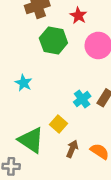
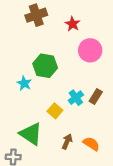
green hexagon: (53, 40) -> (45, 66), moved
yellow square: (58, 124) -> (55, 111), moved

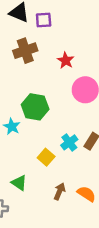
green triangle: (31, 134) -> (19, 183), size x0.6

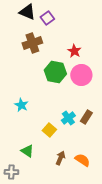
purple square: (44, 20) -> (47, 18), turned -32
red star: (66, 60) -> (74, 51), moved
green hexagon: (35, 107) -> (55, 72), moved

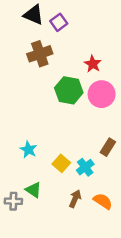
cyan star: (21, 105) -> (28, 150), moved
cyan cross: (68, 118) -> (85, 167), moved
gray cross: (11, 172) -> (13, 201), moved

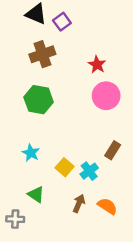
green hexagon: (69, 90) -> (39, 100), moved
gray cross: (13, 201) -> (15, 219), moved

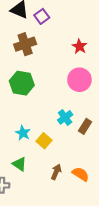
red star: (97, 65) -> (79, 46), moved
cyan star: (31, 153) -> (23, 133), moved
cyan cross: (89, 171) -> (65, 117), moved

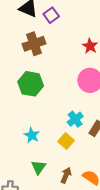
yellow square: (44, 141) -> (66, 141), moved
green triangle: (20, 164) -> (39, 167), moved, turned 32

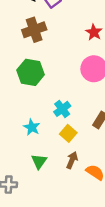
cyan cross: (75, 119) -> (62, 109), moved
brown arrow: (66, 175) -> (72, 160), moved

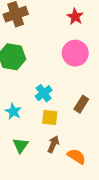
yellow square: (68, 133) -> (50, 117), turned -35

